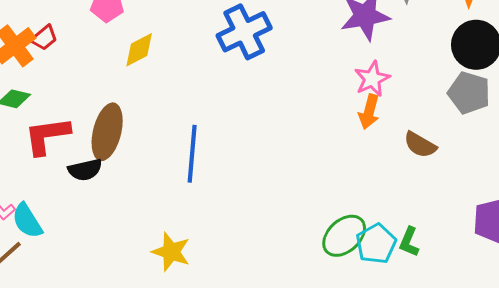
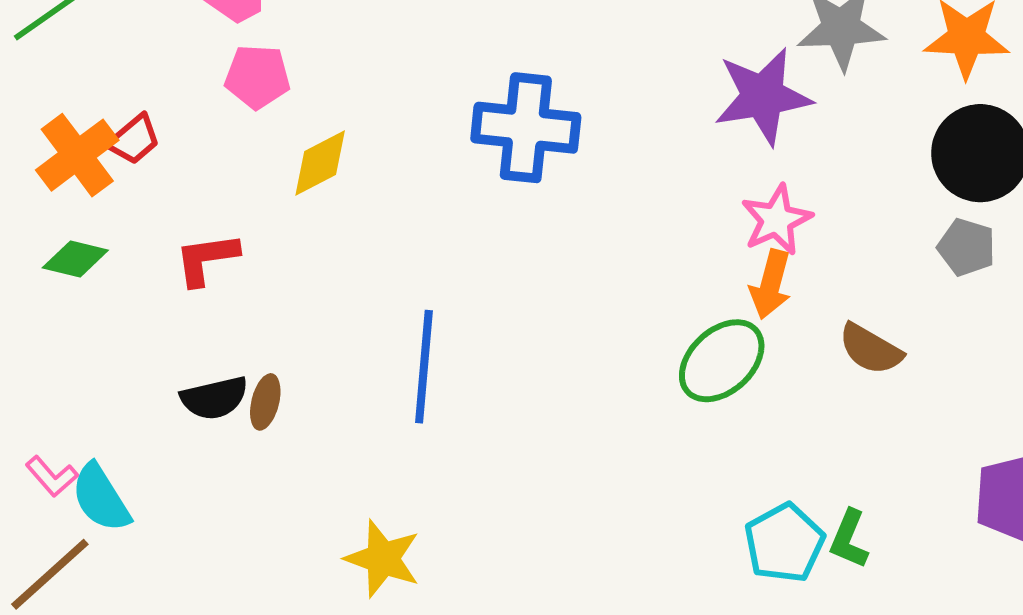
blue cross: (244, 32) -> (526, 128), turned 32
gray pentagon: (469, 93) -> (967, 247), size x0.7
brown ellipse: (107, 132) -> (265, 402), moved, size x0.5
red L-shape: (47, 136) -> (207, 259), moved, size x0.7
green ellipse: (344, 236) -> (722, 361), moved

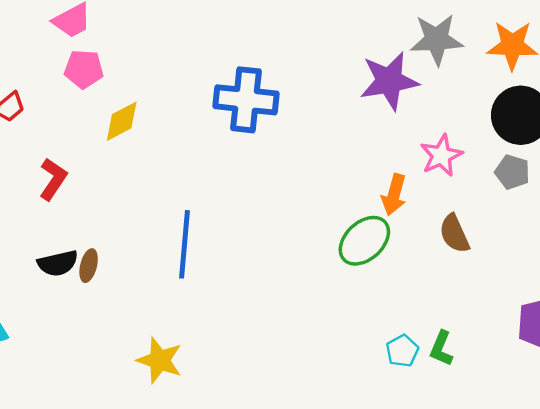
pink star: (777, 220) -> (441, 156), moved
red L-shape: (207, 259) -> (53, 179), turned 132
brown semicircle: (871, 349) -> (454, 234), turned 36
cyan pentagon: (784, 543) -> (402, 351), size x0.7

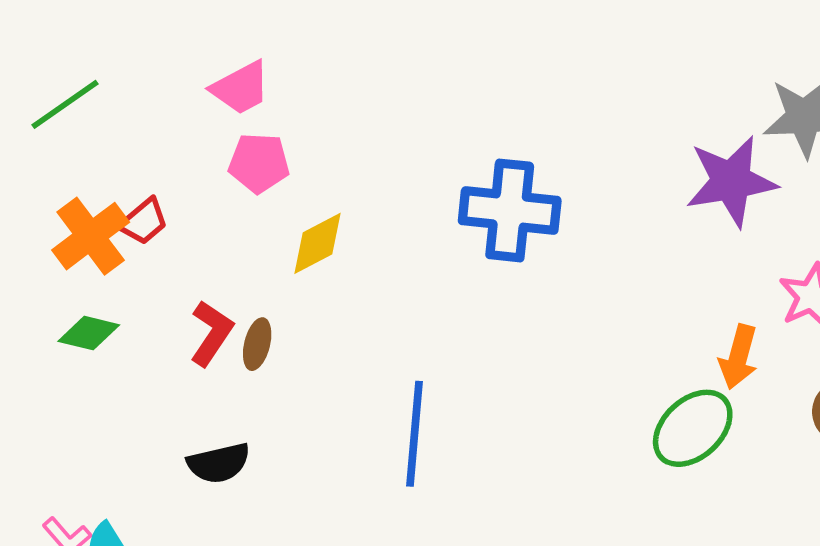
brown ellipse: (89, 266) -> (257, 344), moved

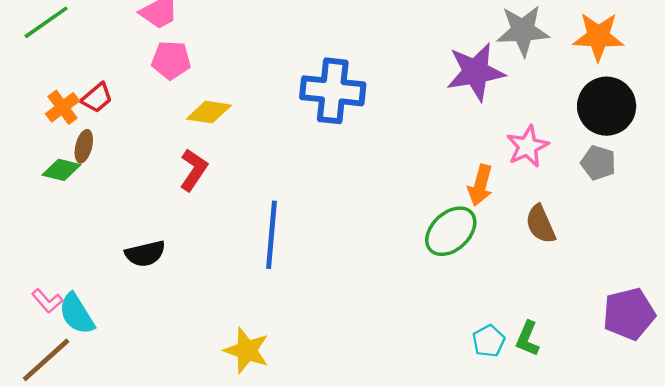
orange cross: (91, 236) -> (63, 107), size x0.7
yellow diamond: (318, 243) -> (209, 112), turned 36
red L-shape: (211, 333) -> (194, 170), moved
brown ellipse: (257, 344) -> (84, 146), moved

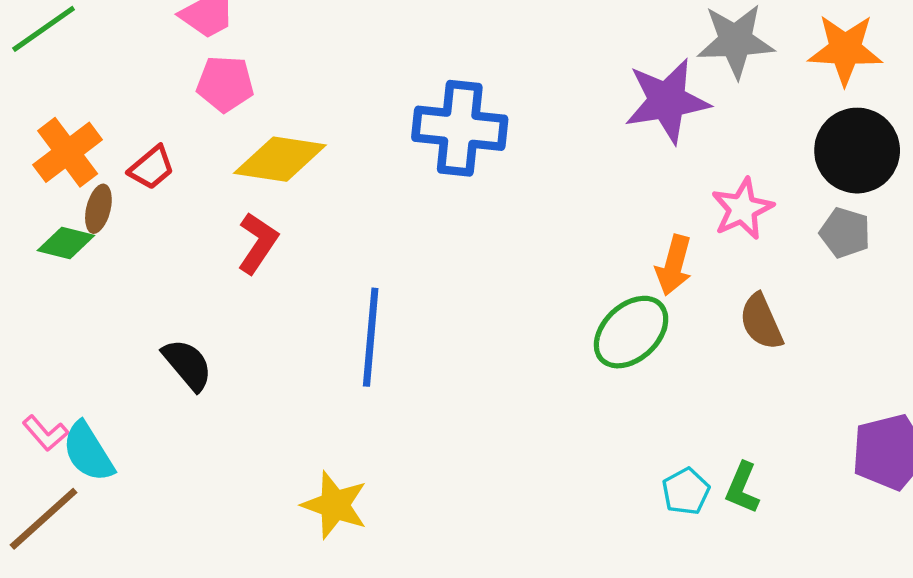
red trapezoid: (97, 98) -> (152, 168), moved
orange cross: (63, 107) -> (68, 152), size x1.4
yellow diamond: (209, 112) -> (280, 159), size x1.4
black semicircle: (145, 254) -> (187, 365), turned -117

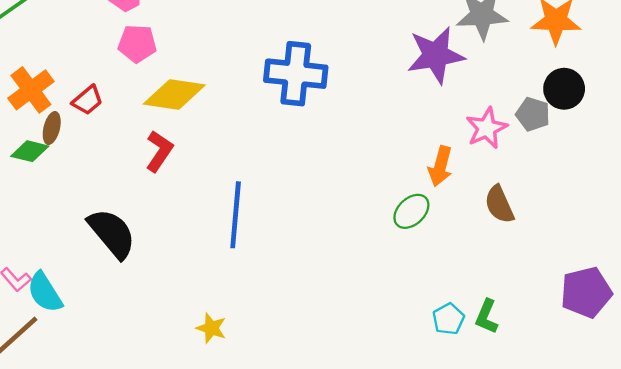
black circle: (857, 151) -> (564, 89), size x0.7
gray pentagon: (845, 233) -> (533, 114), moved
green ellipse: (631, 332) -> (411, 211), size x0.7
black semicircle: (187, 365) -> (112, 233), size x1.4
yellow star: (335, 505) -> (211, 328), size x0.7

